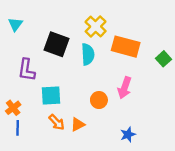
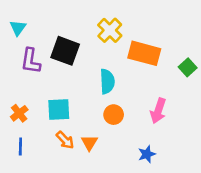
cyan semicircle: (88, 54) -> (107, 81), moved
purple L-shape: (27, 70) -> (31, 61), moved
pink arrow: (125, 88) -> (158, 111), moved
orange cross: (13, 108) -> (19, 113), moved
orange triangle: (78, 125) -> (89, 143), turned -32

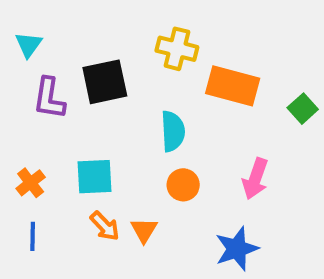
yellow cross: (110, 30) -> (177, 49), turned -30
black square: (65, 51) -> (105, 82), turned -32
blue star: (147, 154) -> (237, 249), size x1.5

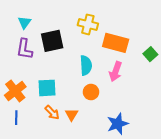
cyan triangle: (29, 45) -> (24, 22), moved
pink arrow: (255, 179) -> (116, 72), moved
orange cross: (31, 183) -> (15, 91), size x1.5

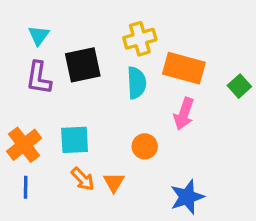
yellow cross: (88, 24) -> (140, 39), turned -30
cyan semicircle: (86, 65) -> (137, 83), moved

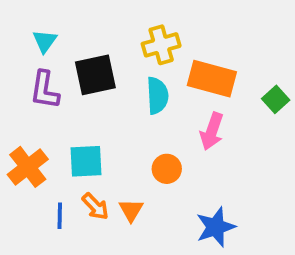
blue line: (26, 187) -> (60, 216), moved

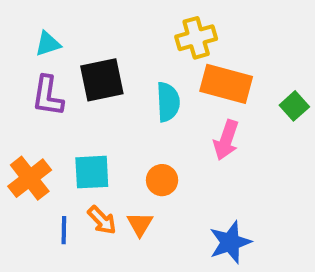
cyan triangle: (45, 41) -> (48, 44), turned 36
yellow cross: (161, 45) -> (196, 38), moved
orange circle: (167, 169) -> (162, 180), moved

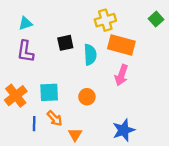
black square: (102, 80) -> (65, 43), moved, size x0.7
green square: (294, 106) -> (156, 19), moved
orange triangle: (140, 224) -> (75, 134), moved

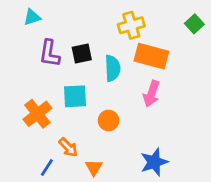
cyan triangle: (25, 23) -> (32, 17), moved
purple L-shape: (25, 51) -> (50, 53), moved
cyan square: (49, 92) -> (75, 96), moved
orange cross: (16, 96) -> (37, 114), moved
blue line: (34, 124) -> (47, 167), moved, turned 32

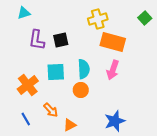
cyan semicircle: (113, 68) -> (84, 69), moved
blue line: (47, 167) -> (26, 119), moved, turned -64
orange triangle: (94, 167) -> (70, 125), turned 32

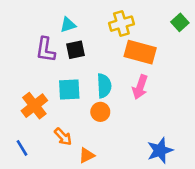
cyan triangle: (24, 13) -> (68, 25), moved
blue line: (26, 119) -> (22, 148), moved
blue star: (115, 121) -> (160, 150), moved

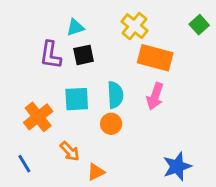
yellow cross: (121, 24) -> (134, 26), turned -35

